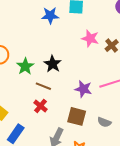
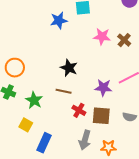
green star: (25, 66) -> (34, 100), moved
red cross: (41, 106) -> (79, 110), moved

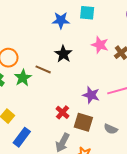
black star: (69, 68) -> (63, 54), moved
brown line: (64, 91) -> (43, 69), moved
green star: (34, 100) -> (23, 78), moved

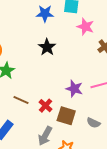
pink star: (100, 45) -> (85, 27), moved
brown line: (43, 69) -> (21, 100), moved

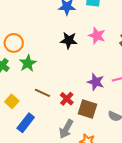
pink star: (85, 27) -> (97, 36), moved
black star: (47, 47) -> (69, 40), turned -30

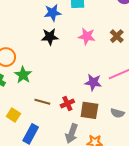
black star: (69, 40) -> (50, 37), moved
red cross: (67, 99) -> (67, 104), turned 32

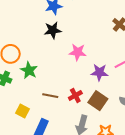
pink star: (87, 36) -> (78, 52), moved
brown square: (89, 110) -> (98, 101), turned 30

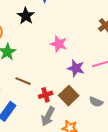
black star: (53, 30) -> (26, 16), moved, turned 30
red cross: (75, 95) -> (46, 95), moved

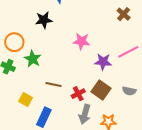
black star: (26, 16) -> (44, 20), turned -30

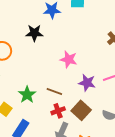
green star: (33, 59) -> (27, 95), moved
brown line: (54, 84) -> (54, 91), moved

